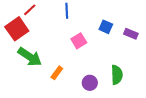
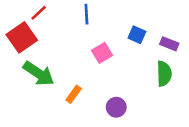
green semicircle: (117, 75) -> (164, 74), moved

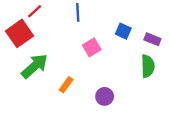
green arrow: (39, 74) -> (35, 66), turned -76

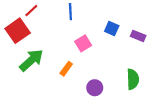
green semicircle: (148, 66) -> (133, 79), moved
orange rectangle: (66, 85) -> (66, 69), moved

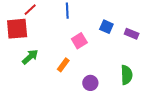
red square: (18, 31) -> (17, 29), turned 30
green arrow: (31, 60) -> (30, 57), size x0.7

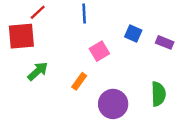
purple circle: (90, 83) -> (113, 104), size x1.5

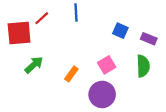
red line: (38, 12) -> (42, 18), moved
pink square: (99, 51) -> (107, 65), moved
green semicircle: (158, 94) -> (143, 66), moved

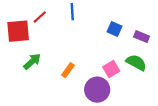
pink square: (107, 65) -> (111, 69), moved
green semicircle: (143, 66) -> (136, 63), turned -60

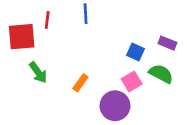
red line: (40, 17) -> (47, 20), turned -40
blue square: (115, 29) -> (135, 52), moved
green arrow: (32, 61) -> (38, 72), turned 96

